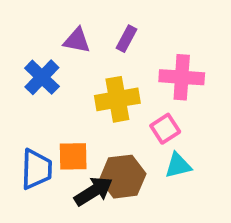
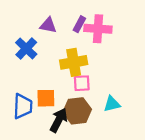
pink cross: (182, 77) -> (98, 29), moved
pink square: (165, 129) -> (82, 83), moved, turned 30
black arrow: (93, 191) -> (59, 120), turned -30

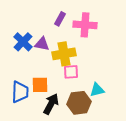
purple rectangle: (79, 24) -> (60, 19), moved
purple triangle: (48, 25) -> (42, 44), moved
brown hexagon: (77, 111) -> (79, 103), moved

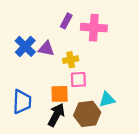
yellow cross: (64, 54) -> (71, 60), size x0.6
orange square: (40, 85) -> (60, 94), moved

